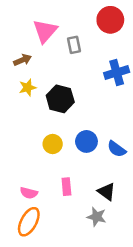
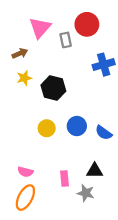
red circle: (110, 20) -> (87, 24), moved
pink rectangle: (66, 187) -> (65, 179), moved
black triangle: (107, 192) -> (95, 171), turned -36

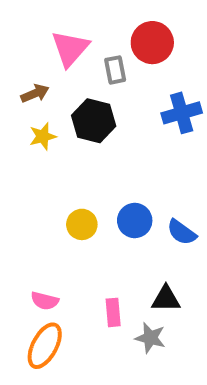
black hexagon: (53, 88) -> (94, 121), moved

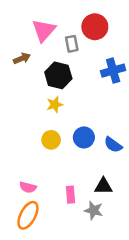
yellow star: (43, 136) -> (55, 105), moved

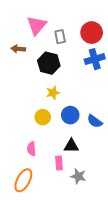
red circle: (95, 27) -> (92, 33), moved
brown arrow: (22, 58) -> (18, 49), turned -152
yellow star: (55, 105) -> (53, 93), moved
black triangle: (103, 186) -> (71, 146), moved
pink semicircle: (28, 187) -> (32, 149), moved, turned 72

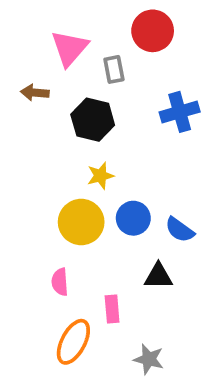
red circle: (92, 33) -> (153, 31), moved
yellow circle: (43, 117) -> (81, 222), size x1.5
black triangle: (71, 146) -> (158, 276), moved
gray star: (78, 176) -> (149, 359), moved
orange ellipse: (23, 180) -> (73, 342), moved

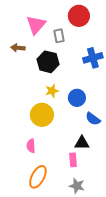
blue circle: (133, 218) -> (77, 98), moved
pink rectangle: (112, 309) -> (73, 160), moved

